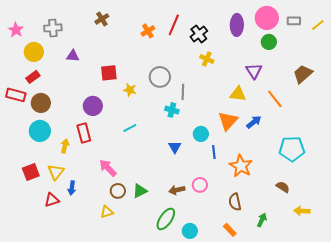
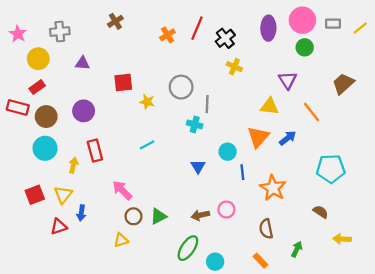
purple circle: (93, 106) -> (84, 111), moved

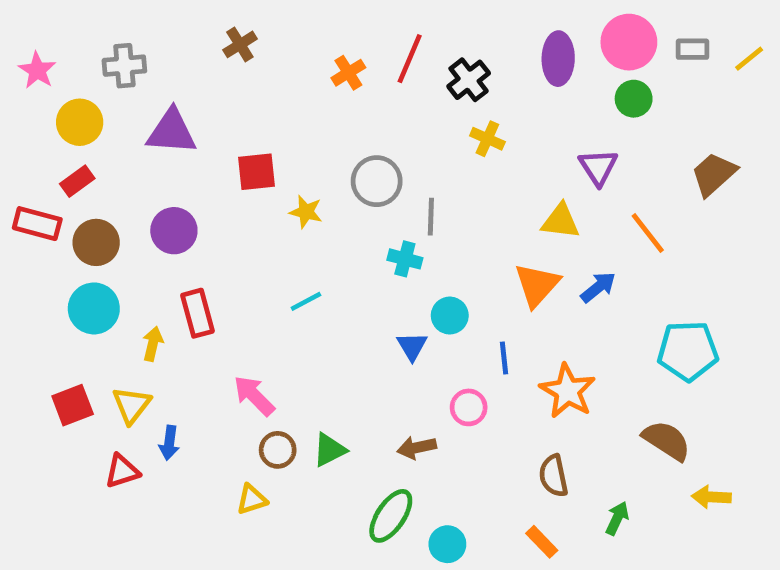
purple triangle: (82, 63) -> (172, 132), size x1.6
cyan circle: (228, 152) -> (450, 316), moved
pink circle: (226, 210) -> (469, 407), moved
brown semicircle: (321, 212) -> (667, 440), size x1.5

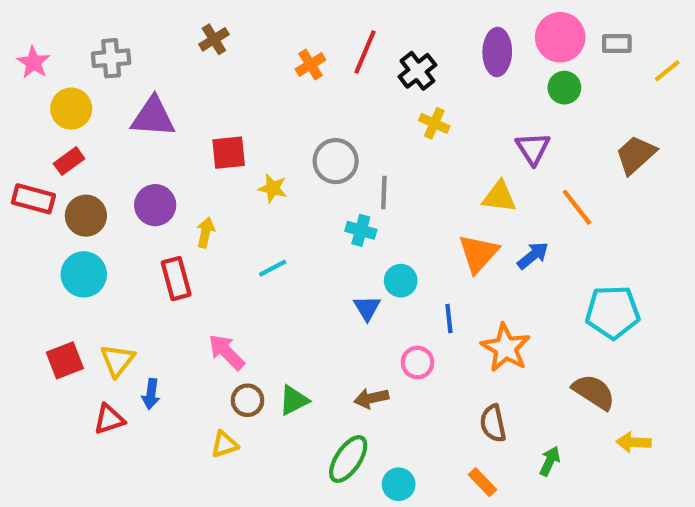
yellow line: (749, 59) -> (667, 71), moved
yellow arrow: (153, 344) -> (206, 232), moved

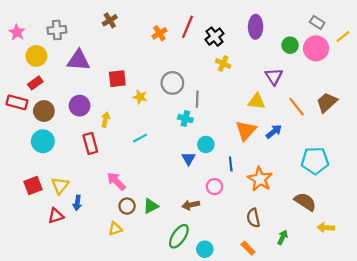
pink circle: (560, 37) -> (316, 48), moved
gray rectangle: (617, 44) -> (317, 22), turned 32
brown trapezoid: (636, 155) -> (327, 102), moved

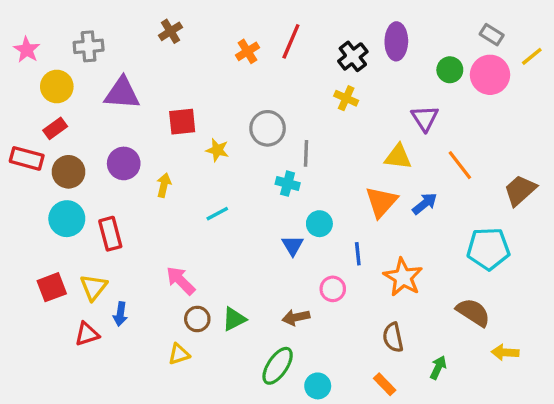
black cross: (214, 37) -> (353, 56), moved
brown trapezoid: (327, 102) -> (520, 190), moved
red rectangle: (90, 143) -> (110, 234), moved

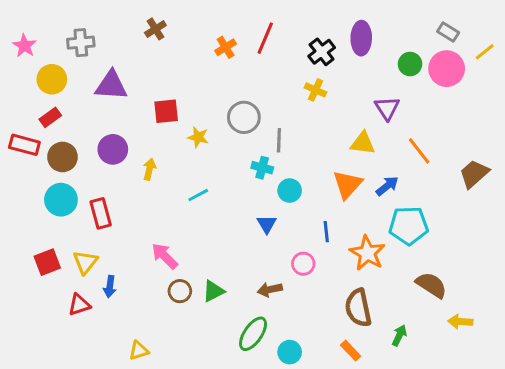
cyan circle: (319, 224) -> (290, 191), moved
cyan pentagon: (488, 249) -> (408, 226), moved
brown semicircle: (393, 337) -> (358, 308), size x1.4
yellow triangle: (179, 354) -> (139, 351), moved

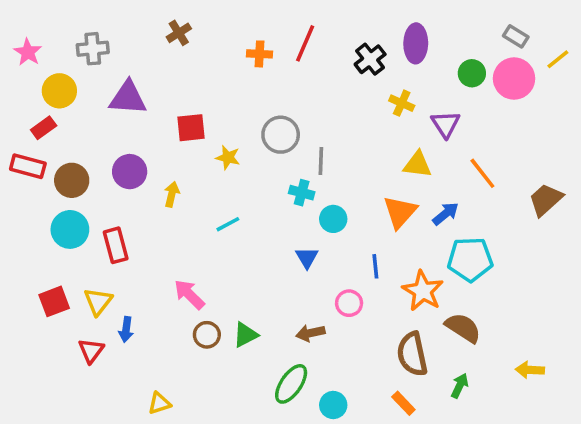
orange cross: (226, 47) -> (260, 54), turned 35
yellow cross: (316, 90) -> (402, 103), moved
red rectangle: (50, 117) -> (44, 128), moved
brown semicircle: (431, 285) -> (463, 328), moved
red triangle: (79, 305) -> (91, 351), turned -35

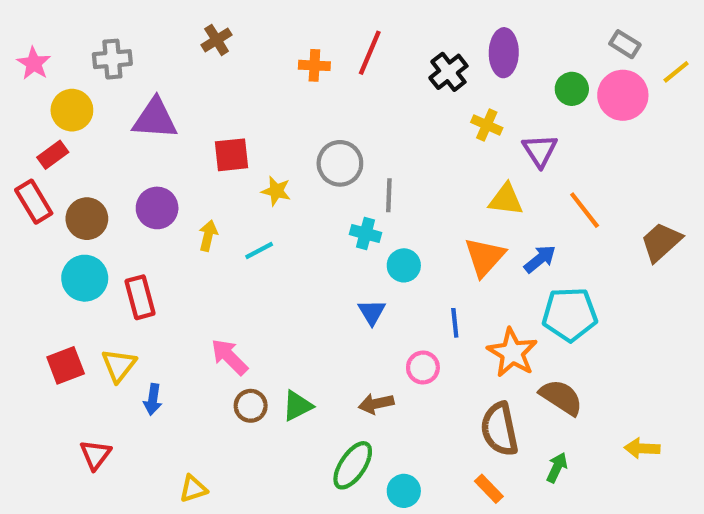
red rectangle: (28, 166) -> (34, 202), turned 44
cyan line: (228, 224) -> (259, 251), moved
red triangle: (91, 351) -> (95, 455), moved

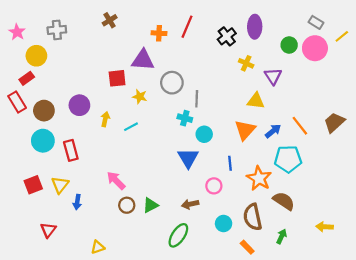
purple triangle: (155, 119) -> (143, 60), moved
orange line: (585, 210) -> (300, 126), moved
blue triangle: (372, 312) -> (188, 158), size x1.5
cyan circle: (404, 491) -> (224, 224), moved

